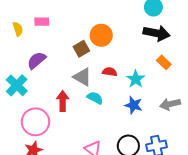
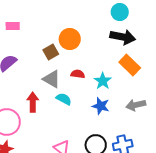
orange rectangle: (164, 62) -> (130, 65), size x1.5

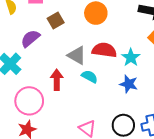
brown square: (51, 52) -> (56, 20), moved
red semicircle: (78, 74) -> (104, 50), size x1.6

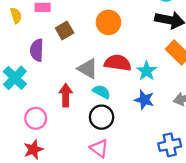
purple semicircle: (30, 38) -> (37, 50), turned -48
pink circle: (29, 101) -> (36, 118), size x0.7
black circle: (123, 125) -> (102, 117), moved

